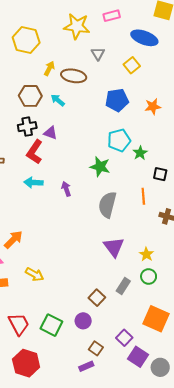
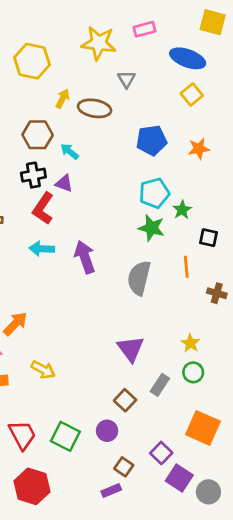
yellow square: (132, 65) -> (192, 94), moved
cyan arrow: (58, 100) -> (70, 151), moved
green star: (100, 167) -> (152, 228), moved
purple arrow: (66, 189) -> (85, 257), size x1.6
purple triangle: (114, 247) -> (131, 349), moved

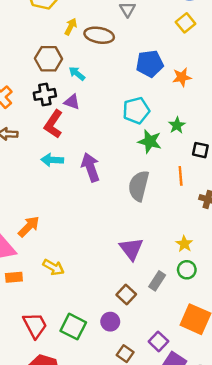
orange star: (199, 149) -> (182, 77), moved
cyan pentagon: (154, 193) -> (136, 111), moved

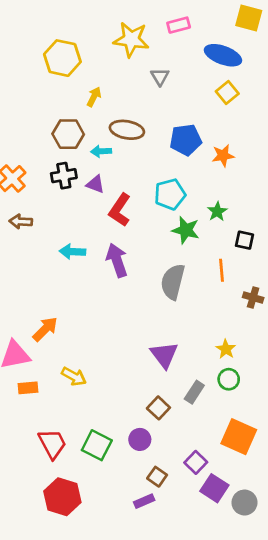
brown ellipse: (99, 35) -> (127, 130), moved
cyan arrow: (77, 73) -> (101, 151), turned -42
red L-shape: (53, 124) -> (120, 210), moved

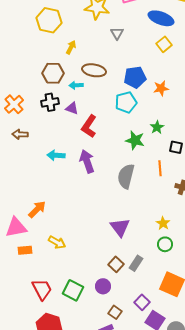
cyan pentagon: (170, 194) -> (126, 102), moved
gray rectangle: (194, 392) -> (136, 263), moved

